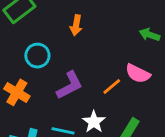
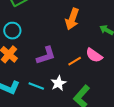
orange arrow: (76, 25) -> (72, 19), moved, size x1.5
cyan circle: (37, 56) -> (12, 31), moved

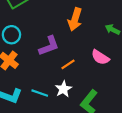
purple L-shape: (46, 55) -> (49, 46), moved
orange line: (75, 61) -> (68, 64), moved

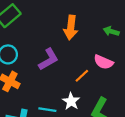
orange line: (68, 64) -> (82, 76), moved

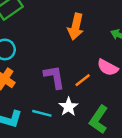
purple L-shape: (49, 59) -> (54, 77), moved, turned -75

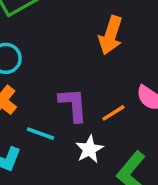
cyan line: (42, 113) -> (40, 134), moved

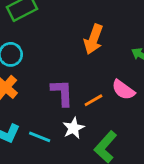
cyan line: (40, 134) -> (40, 137), moved

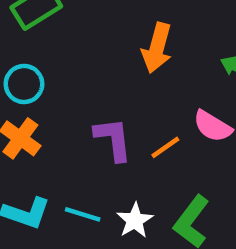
white star: (74, 128) -> (135, 220), moved

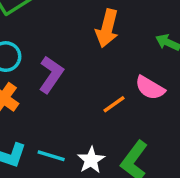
purple L-shape: (113, 139) -> (51, 75), moved, turned 42

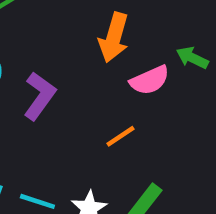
pink semicircle: (150, 88) -> (150, 80), moved, turned -56

